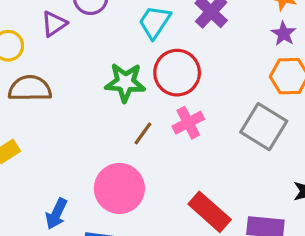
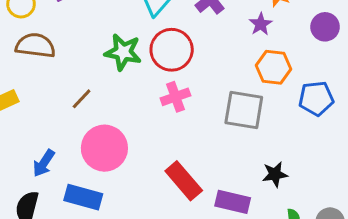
purple star: (284, 34) -> (261, 24), moved
gray square: (264, 127) -> (244, 110), turned -30
brown line: (143, 133) -> (82, 99), moved

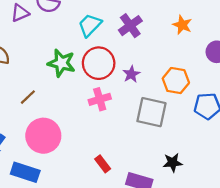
purple star: (261, 24) -> (131, 74), moved
red rectangle: (184, 181) -> (103, 164), size x0.6

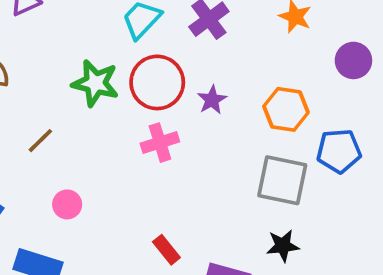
gray square: (151, 112) -> (282, 180), moved
pink circle: (43, 136) -> (67, 204), size x0.5

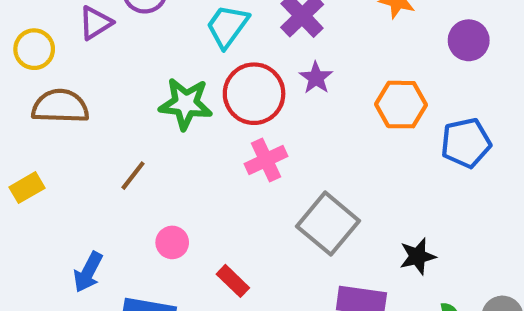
purple star: (212, 100) -> (316, 78), moved
gray square: (282, 180) -> (328, 224), moved, turned 36
red rectangle: (166, 250) -> (233, 281), moved

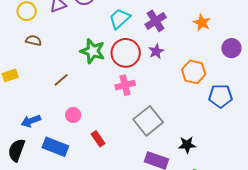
brown semicircle: (60, 106) -> (34, 40), size x0.6
blue arrow: (88, 272) -> (31, 121), turned 30

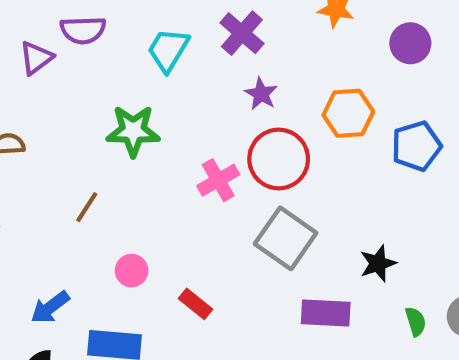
red circle: (126, 53) -> (279, 159), moved

